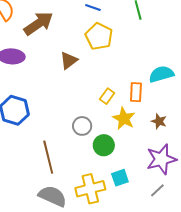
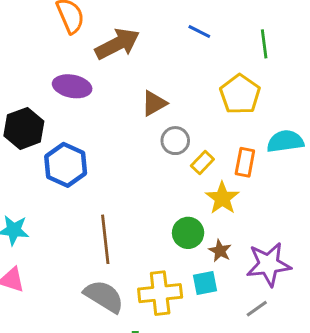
yellow pentagon: (99, 36) -> (240, 94), moved
brown star: (159, 121) -> (220, 251), moved
gray circle: (82, 126) -> (175, 141), moved

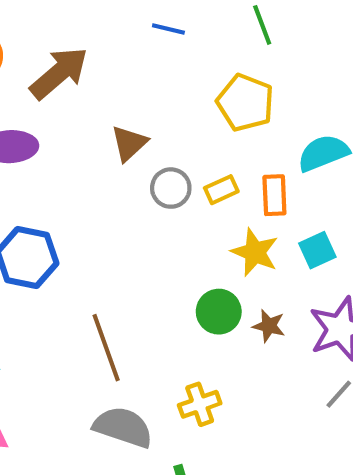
yellow rectangle: (202, 162) -> (221, 190), moved, turned 35
cyan square: (205, 283) -> (317, 250), moved
yellow cross: (160, 293) -> (200, 404), size x0.7

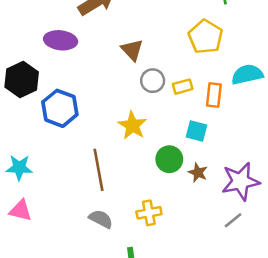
brown triangle: (129, 143) -> (132, 50), turned -40
cyan square: (317, 250) -> (197, 131), moved, turned 30
yellow star: (255, 252) -> (132, 125), moved
gray semicircle: (123, 427) -> (101, 219), size x0.7

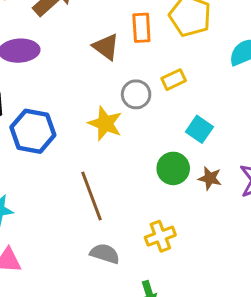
gray circle: (153, 81) -> (136, 94), moved
orange rectangle: (214, 95) -> (141, 28), moved
yellow star: (132, 125) -> (105, 123), moved
cyan square: (197, 131) -> (199, 129), turned 30

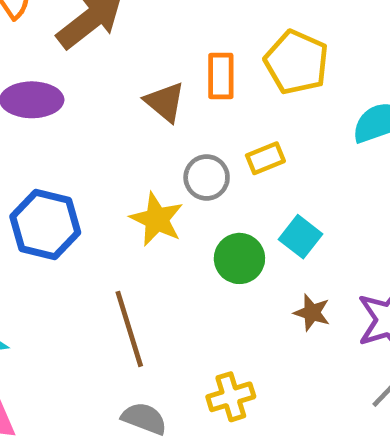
green circle: (173, 168) -> (239, 258), moved

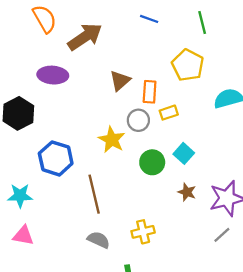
orange rectangle: (221, 76) -> (150, 92), moved
brown triangle: (165, 102) -> (120, 81), turned 35
blue hexagon: (45, 225) -> (56, 158), moved

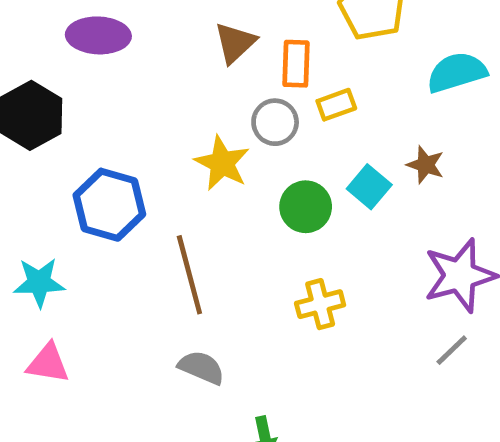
brown star: (187, 192) -> (426, 165), moved
yellow cross: (143, 232) -> (320, 304), moved

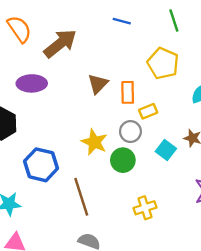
gray circle: (275, 122) -> (130, 132), moved
green circle: (306, 207) -> (123, 160), moved

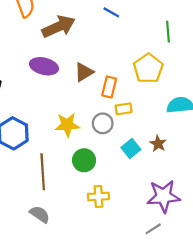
blue line: (122, 21) -> (111, 12), moved
purple ellipse: (32, 83) -> (44, 66), moved
yellow star: (94, 142) -> (67, 125), turned 30
green circle: (123, 160) -> (84, 160), moved

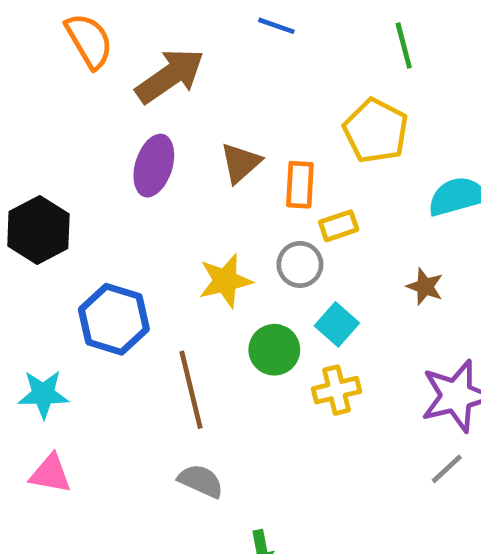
purple ellipse: (44, 66) -> (154, 166), turned -76
cyan square: (131, 148) -> (337, 324), moved
yellow cross: (98, 197) -> (336, 390), moved

